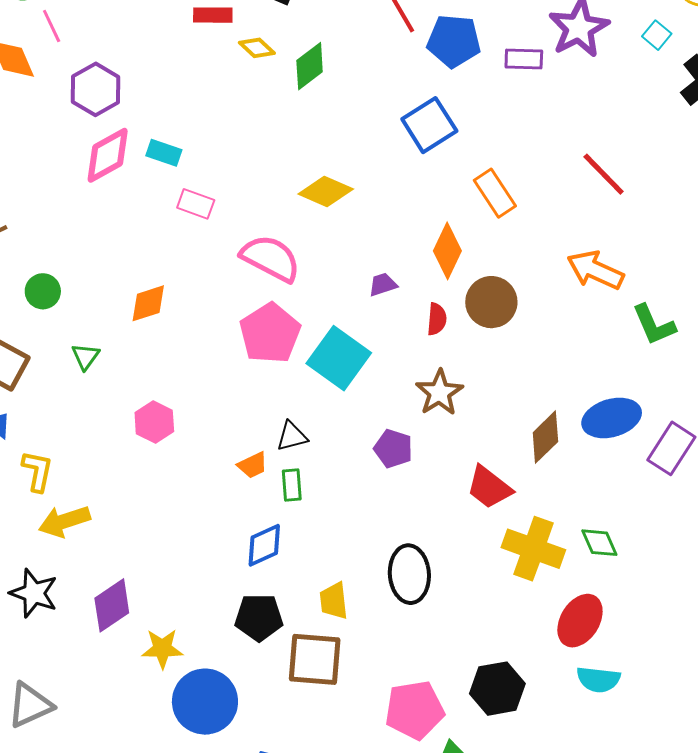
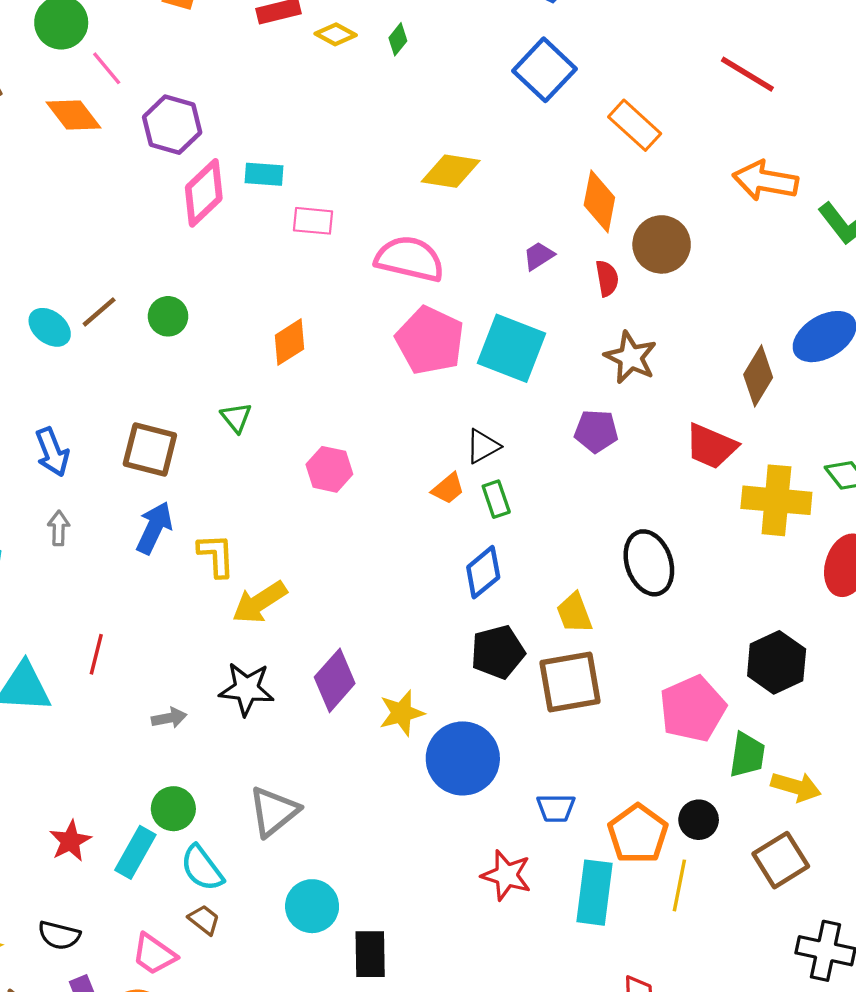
green diamond: (310, 66) -> (398, 39), size x0.6
green circle: (43, 291) -> (168, 316), moved

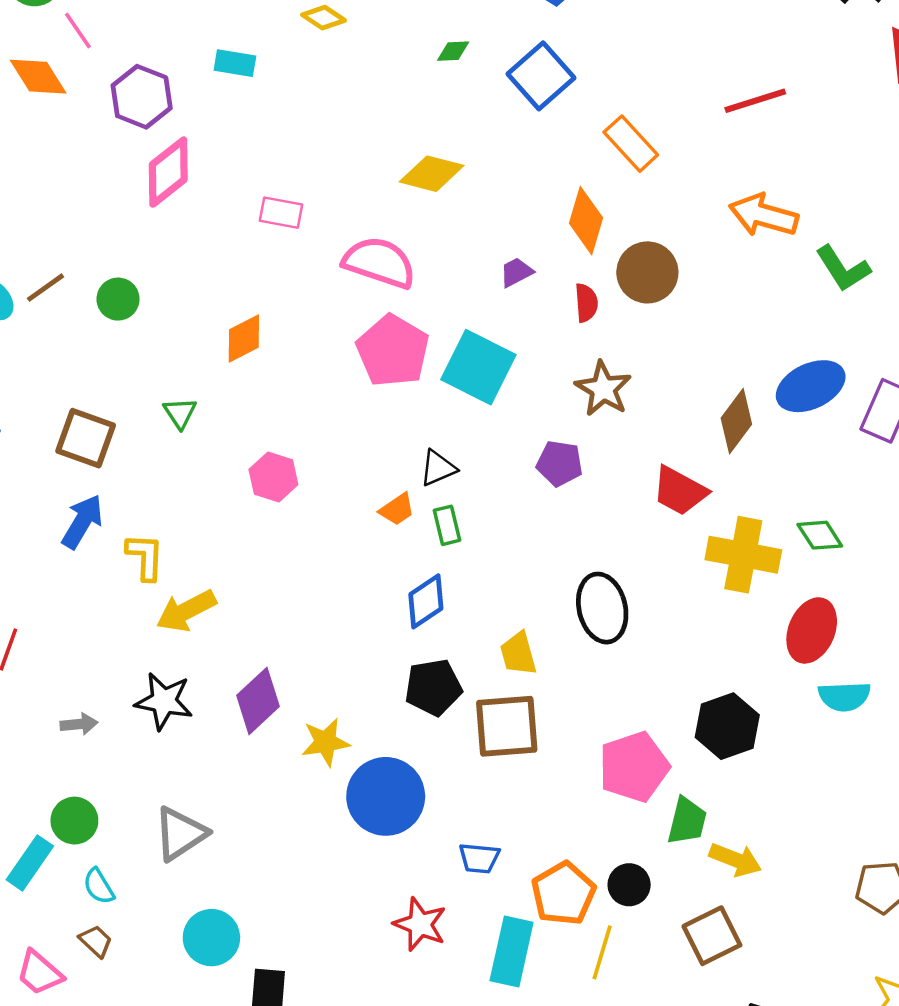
green diamond: (398, 39) -> (453, 51), moved, turned 44
red line: (747, 74) -> (755, 101), turned -54
cyan rectangle: (264, 174) -> (235, 63), moved
cyan semicircle: (202, 868) -> (99, 886), size x0.7

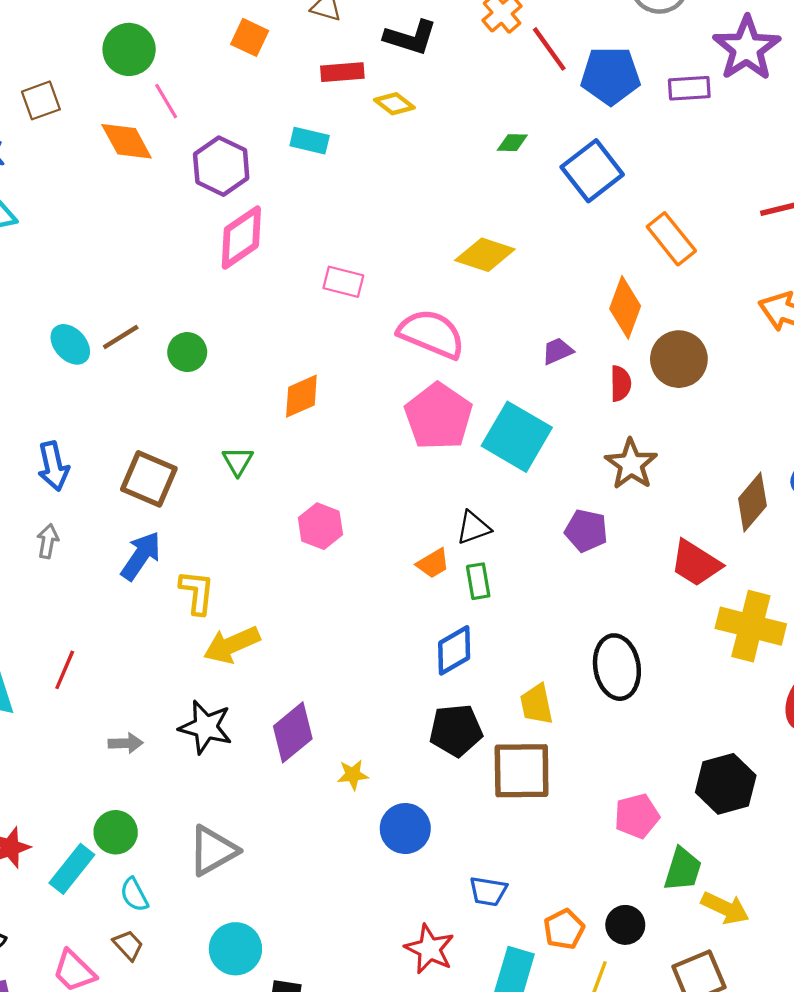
yellow star: (325, 742) -> (353, 775), size x0.7
pink pentagon: (634, 767) -> (637, 816), size x0.7
blue circle: (386, 796) -> (405, 829), size x0.7
orange pentagon: (563, 894) -> (564, 929), size x0.7

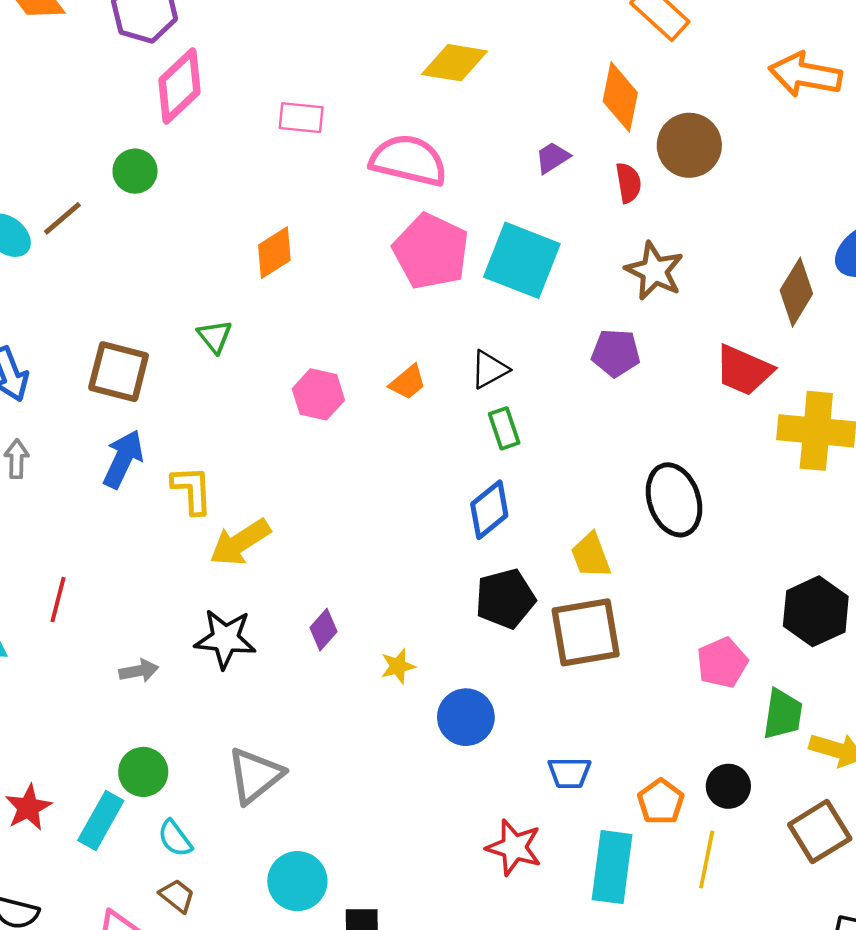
green circle: (187, 352) -> (135, 171), moved
orange trapezoid: (433, 563) -> (408, 382), moved
purple diamond: (293, 732) -> (324, 630), size x0.6

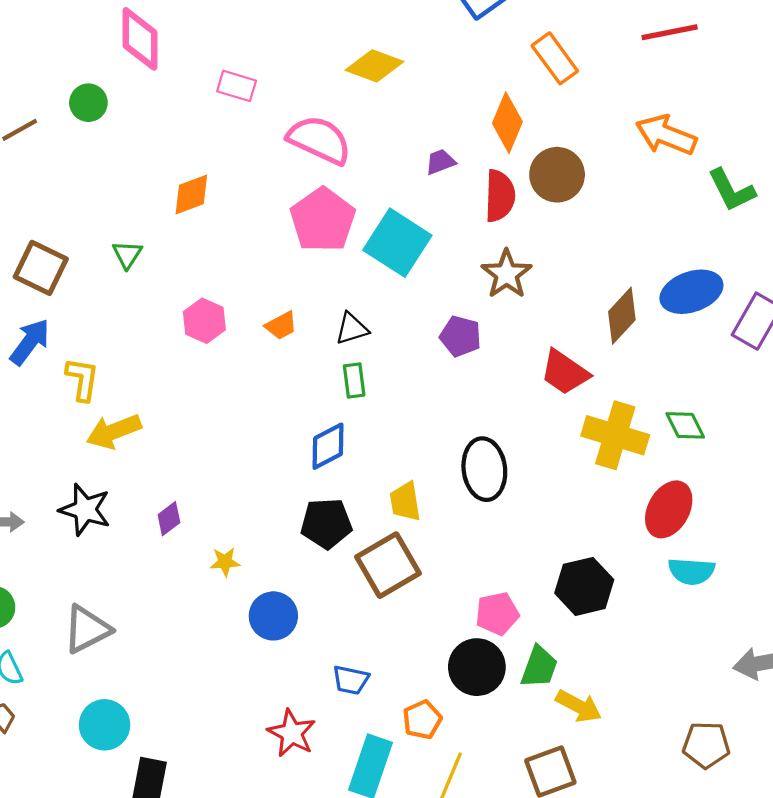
pink diamond: (180, 86) -> (140, 39), turned -58
red semicircle: (628, 183) -> (500, 196), size x1.5
brown square: (586, 632) -> (388, 565), turned -32
black circle: (728, 786) -> (477, 667), moved, size x1.5

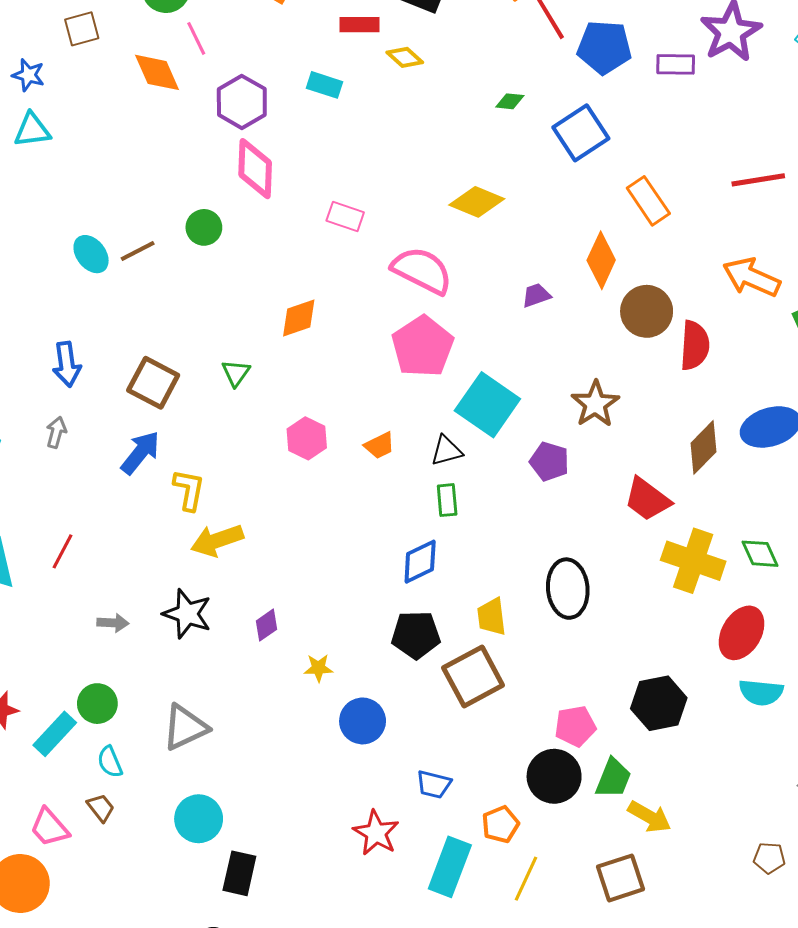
red semicircle: (500, 196) -> (695, 345), moved
cyan square: (397, 243) -> (487, 405), moved
brown pentagon: (706, 745) -> (769, 858), size x0.7

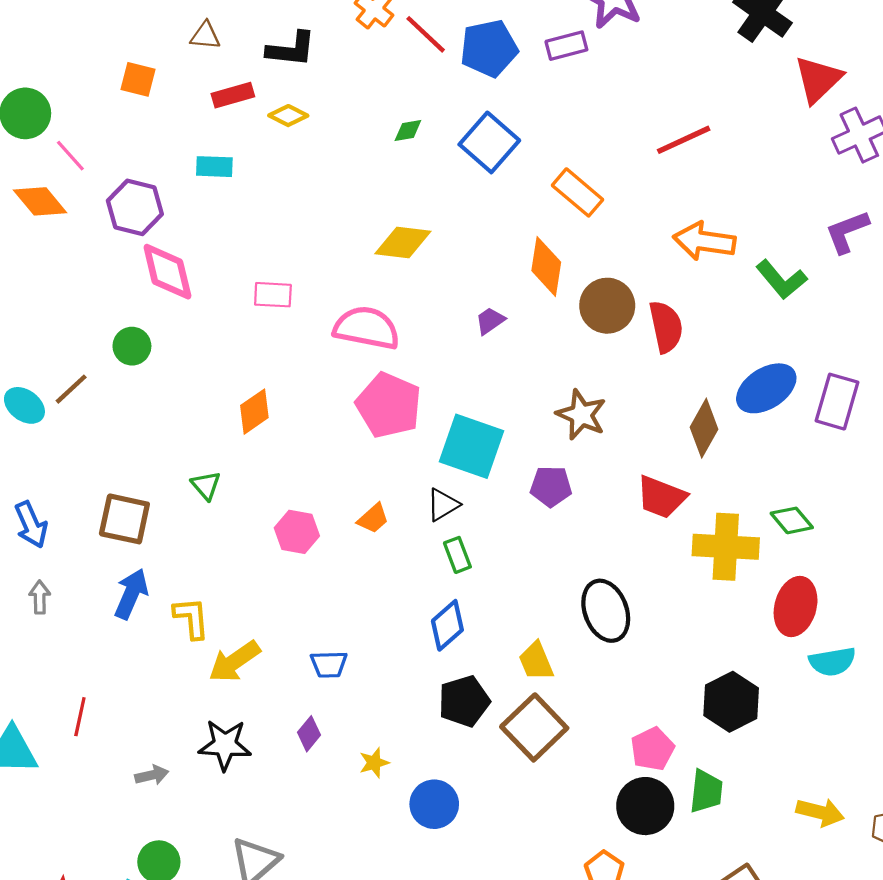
blue trapezoid: (434, 784) -> (329, 664), moved
yellow arrow: (649, 817) -> (820, 812), moved

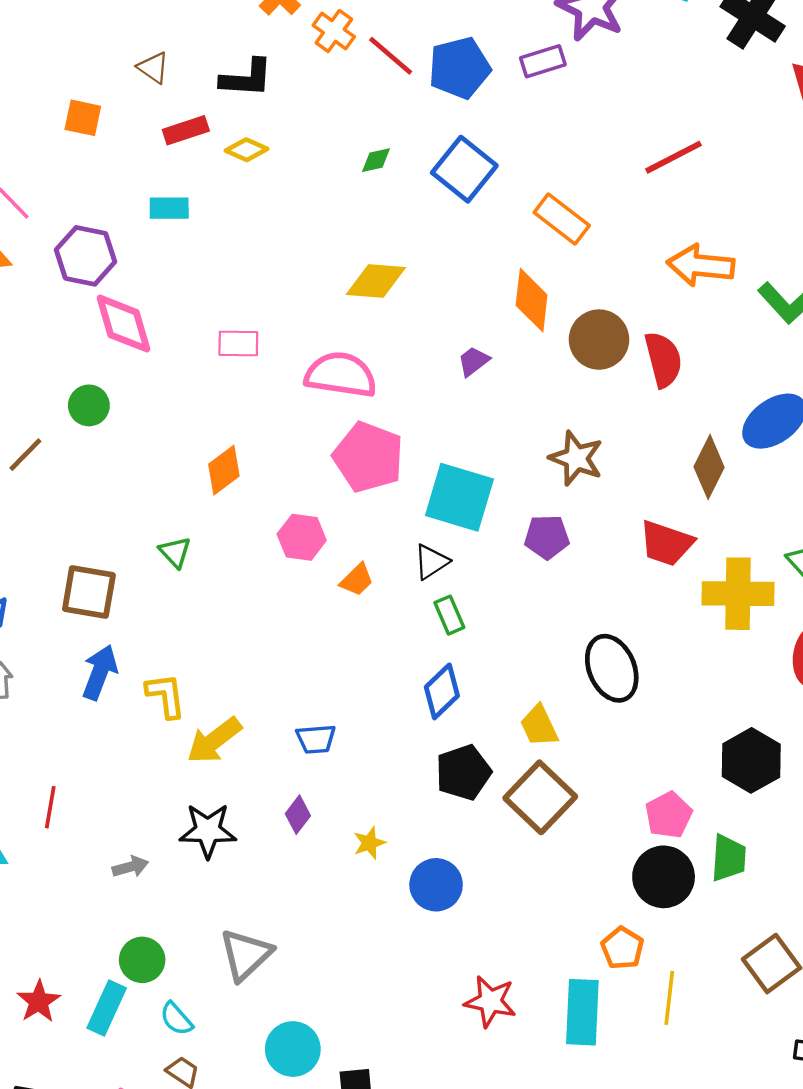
brown triangle: (205, 36) -> (153, 68), turned 32
pink hexagon: (297, 532) -> (302, 537), moved

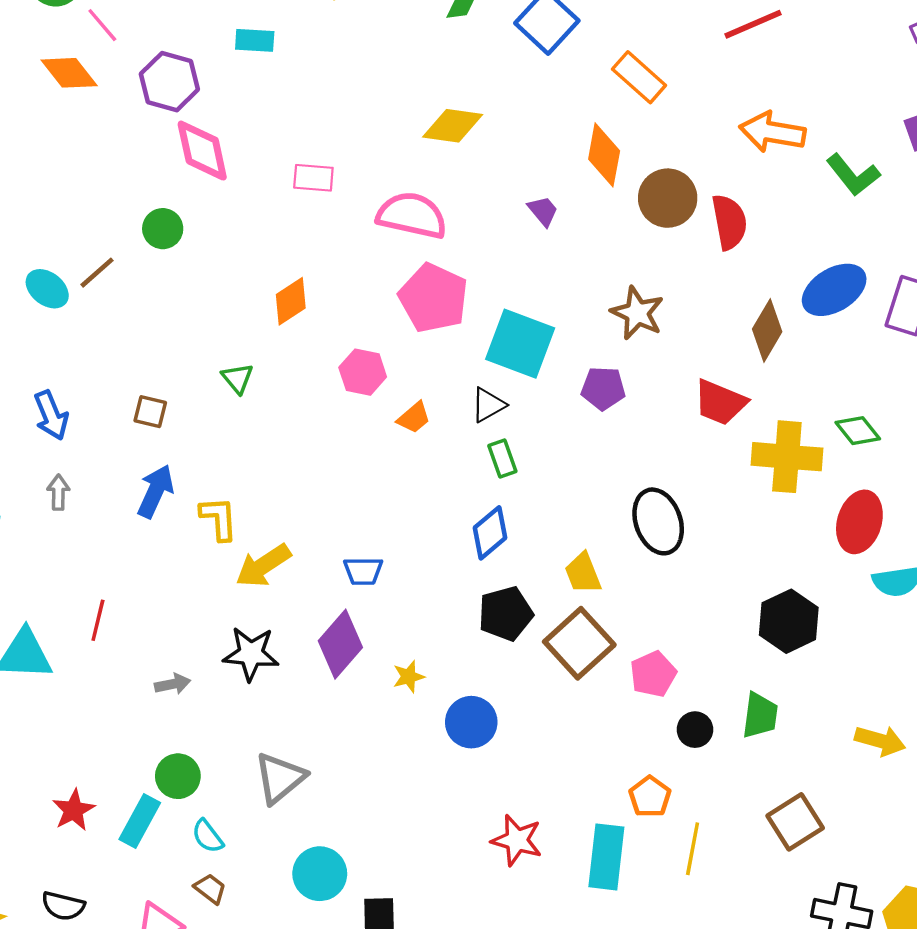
purple trapezoid: (474, 361) -> (543, 211), turned 84
brown square: (89, 592) -> (150, 412), size x0.6
purple diamond: (298, 815) -> (340, 644), size x1.8
pink pentagon: (669, 815) -> (653, 674), moved
black circle: (664, 877) -> (695, 730), size x0.6

